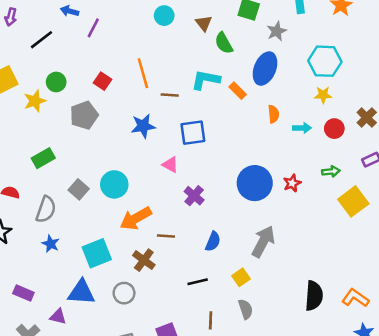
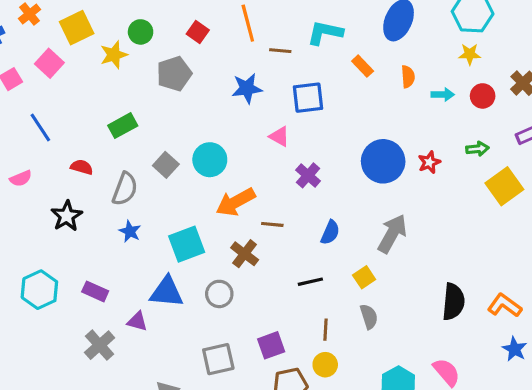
orange rectangle: (238, 91) -> (363, 66), moved

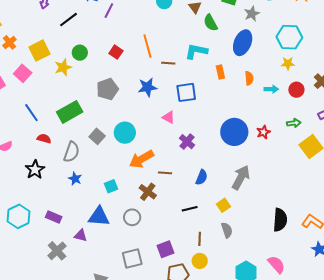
orange rectangle: (363, 66) -> (220, 72), turned 32
gray pentagon: (174, 74) -> (107, 89), moved
green rectangle: (123, 126) -> (70, 112), size x1.4
blue line: (40, 128) -> (31, 113), moved
cyan square: (187, 244) -> (111, 186), size x0.6

